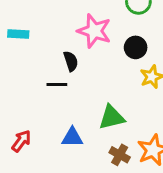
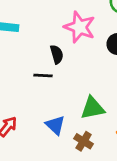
blue triangle: (72, 137) -> (55, 125), turned 40
brown cross: (120, 155) -> (84, 141), moved

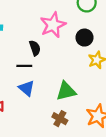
pink star: (80, 27) -> (53, 25), turned 30
blue triangle: (55, 125) -> (27, 88), moved

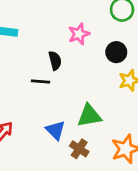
pink star: (53, 25) -> (79, 34), size x0.7
blue triangle: (27, 88) -> (55, 130), moved

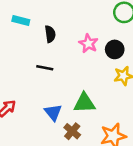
pink star: (79, 34) -> (88, 43), moved, turned -30
black semicircle: (55, 61) -> (50, 34), moved

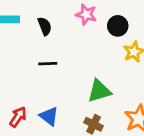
pink star: (88, 43) -> (86, 14), moved
blue triangle: (53, 112) -> (49, 116), moved

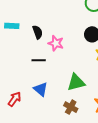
pink star: (86, 14) -> (56, 43), moved
blue triangle: (49, 116) -> (41, 89), moved

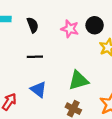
pink star: (56, 43) -> (70, 29), moved

